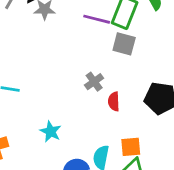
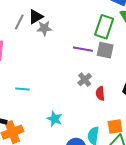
purple line: (97, 19) -> (83, 49), moved

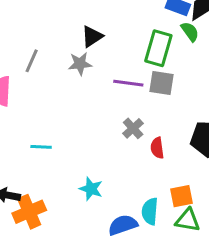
black triangle: (36, 17) -> (92, 36), moved
gray line: (19, 22) -> (32, 61), moved
gray star: (44, 28) -> (80, 64), moved

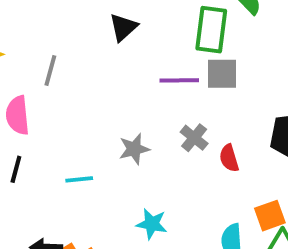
gray star: (80, 64) -> (134, 149), moved

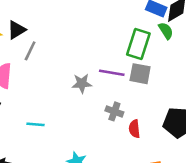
black triangle: (123, 27) -> (17, 30), moved
gray cross: (194, 138) -> (114, 111), turned -30
gray star: (134, 149) -> (82, 83), moved

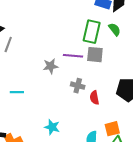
green semicircle: (166, 31) -> (115, 29), moved
cyan line: (35, 124) -> (17, 92), moved

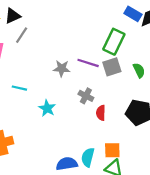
green semicircle: (115, 29) -> (139, 70), moved
gray square: (95, 55) -> (112, 67), turned -36
cyan star: (52, 127) -> (47, 108), moved

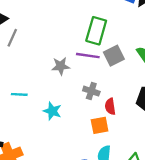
green rectangle: (114, 42) -> (96, 31), moved
orange square: (112, 150) -> (100, 125), moved

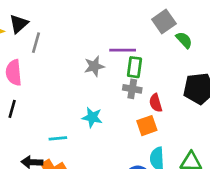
green rectangle: (96, 31) -> (134, 67), moved, size x0.7
gray square: (114, 56) -> (164, 21), moved
cyan line: (19, 94) -> (58, 138), moved

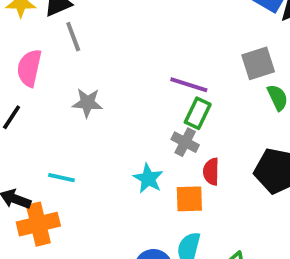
gray line: (36, 43) -> (73, 37), turned -54
gray star: (94, 66) -> (87, 103), moved
cyan star: (92, 117) -> (148, 178), moved

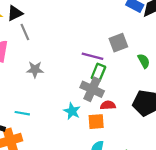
gray square: (258, 63) -> (118, 43), moved
gray cross: (185, 142) -> (92, 89), size x1.5
red semicircle: (211, 172) -> (108, 105), turned 88

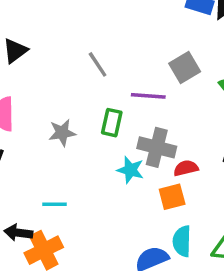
gray line: (25, 32) -> (98, 64), moved
green rectangle: (98, 72) -> (112, 123), moved
cyan star: (72, 111) -> (130, 170), moved

